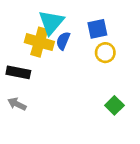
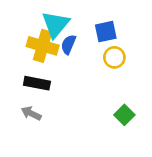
black rectangle: (18, 72) -> (37, 83), moved
gray arrow: (17, 104) -> (31, 113), moved

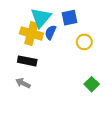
blue square: (106, 32) -> (69, 18), moved

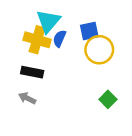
blue square: (69, 18) -> (89, 31), moved
yellow circle: (84, 42) -> (99, 50), size x1.5

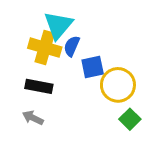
blue square: (89, 31) -> (93, 67), moved
yellow circle: (99, 50) -> (118, 85), moved

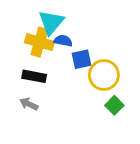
blue semicircle: (72, 46) -> (63, 41), turned 78

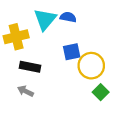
blue semicircle: (63, 41) -> (68, 17), moved
yellow cross: (39, 42) -> (16, 37), moved, turned -30

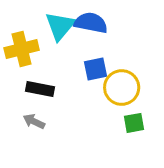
blue semicircle: (68, 17) -> (91, 23), size x1.5
green square: (101, 92) -> (134, 123), turned 35

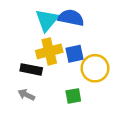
yellow cross: (22, 49) -> (49, 51), moved
green square: (134, 123) -> (73, 96), moved

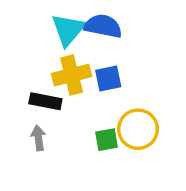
yellow circle: (95, 68) -> (138, 129), moved
gray arrow: (26, 95) -> (38, 138), turned 56

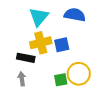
blue semicircle: (103, 26) -> (75, 15), moved

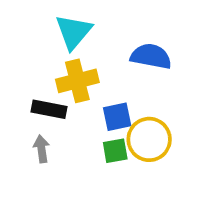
blue semicircle: (75, 15) -> (151, 56), moved
blue square: (62, 45) -> (117, 117), moved

